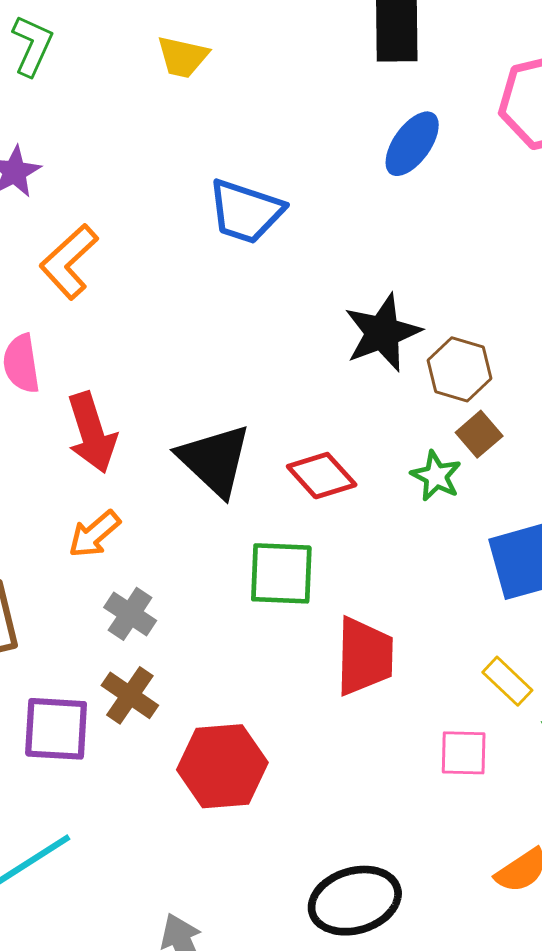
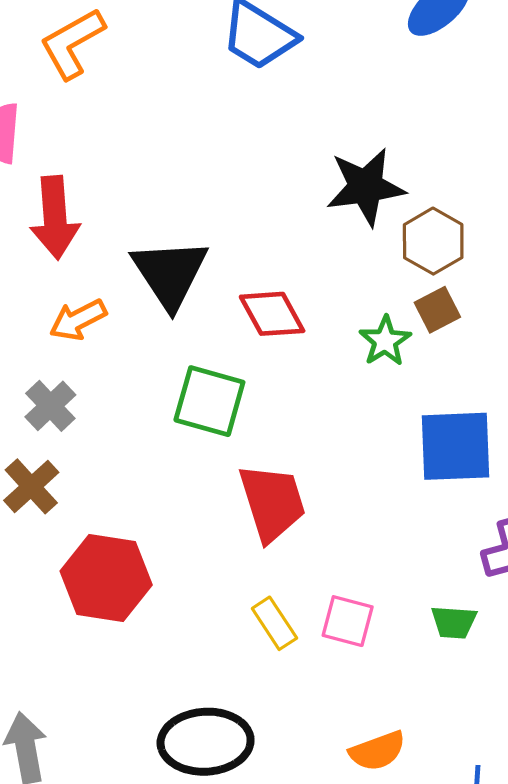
orange arrow: (94, 534) -> (78, 320), moved
red trapezoid: (365, 656) -> (272, 503), turned -32
yellow rectangle: (507, 681) -> (274, 623), moved

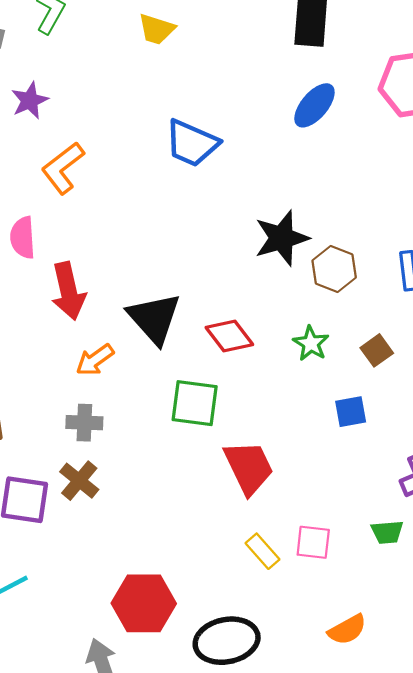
brown square: (437, 310) -> (377, 350), moved
gray cross: (50, 406) -> (84, 423), turned -36
blue square: (455, 446) -> (351, 412), moved, size x0.6
red hexagon: (106, 578) -> (144, 603), moved

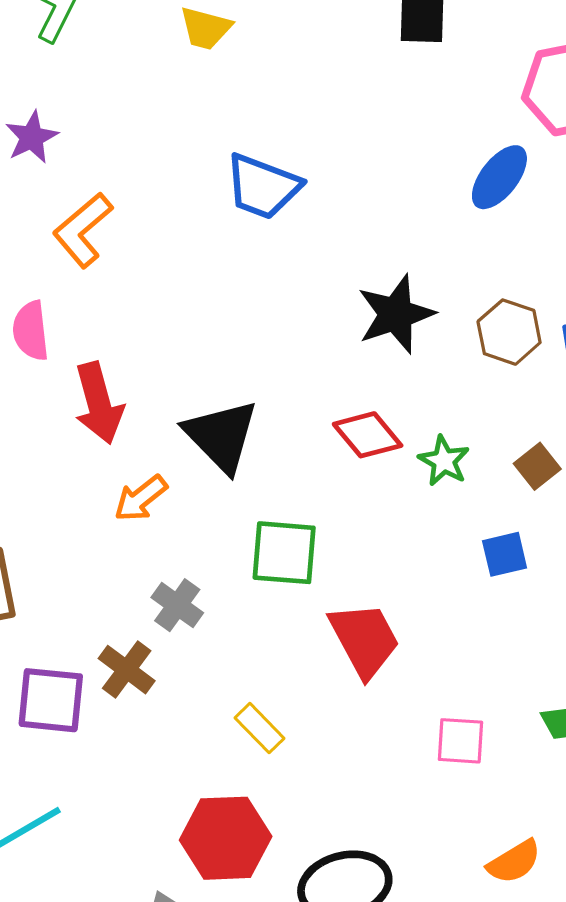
blue ellipse: (314, 105) -> (499, 177), moved
brown hexagon: (334, 269) -> (509, 332), moved
red diamond: (229, 336) -> (368, 435), moved
gray cross: (84, 423) -> (177, 605), moved, turned 36
yellow rectangle: (262, 551) -> (259, 728), moved

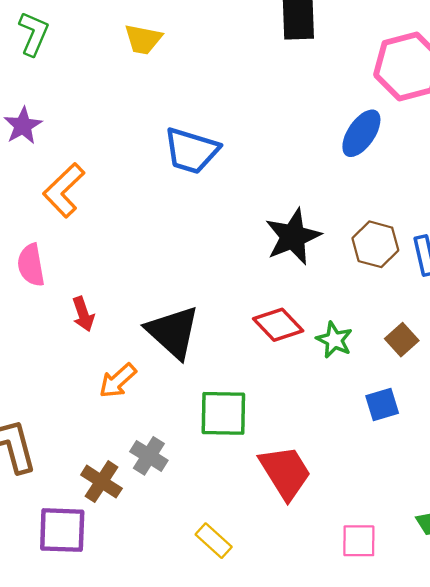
red arrow: (99, 403) -> (83, 314), size x0.6
brown cross: (127, 670) -> (101, 482), moved

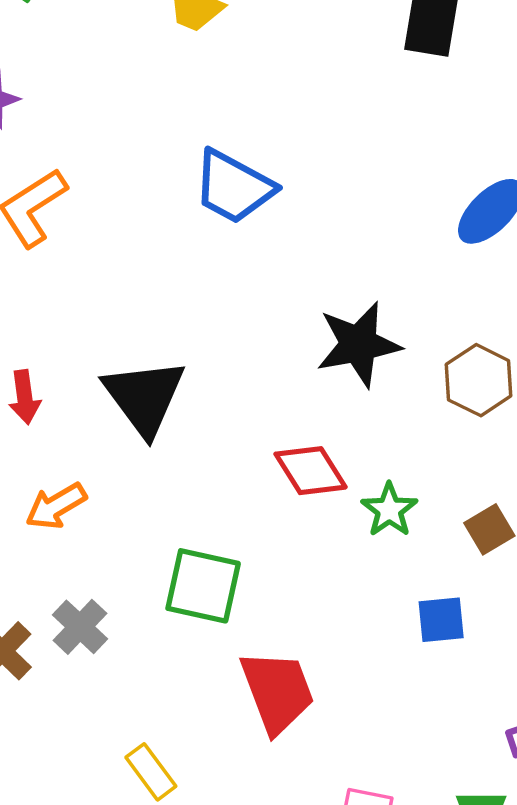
black triangle: (173, 332) -> (144, 397), moved

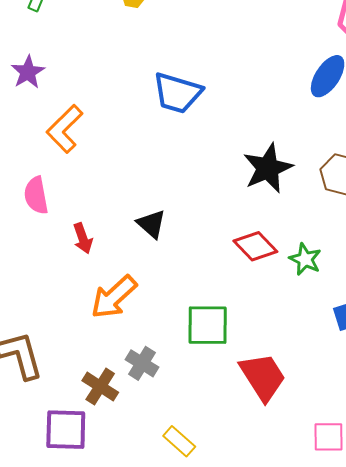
black triangle: (144, 397) -> (151, 224), size x0.6
orange arrow: (56, 506) -> (114, 297), size x1.4
yellow rectangle: (151, 772) -> (179, 441), moved

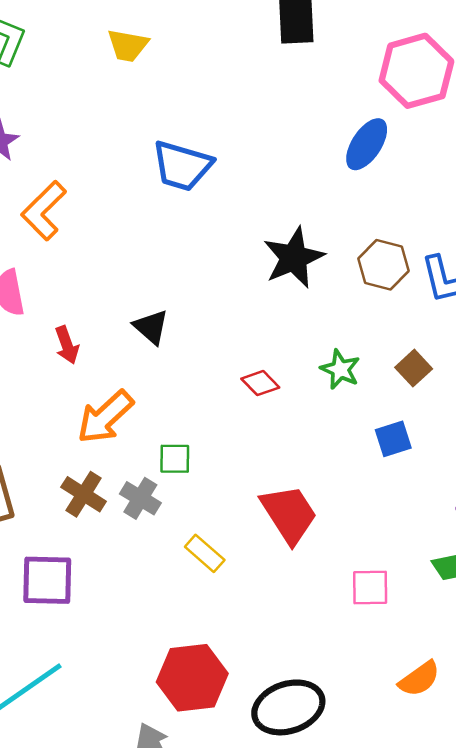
red diamond: (255, 246) -> (260, 383), moved, size x0.7
green square: (208, 325) -> (175, 459), moved, size x0.6
brown cross: (100, 386) -> (84, 494), moved
yellow rectangle: (179, 441) -> (205, 553), moved

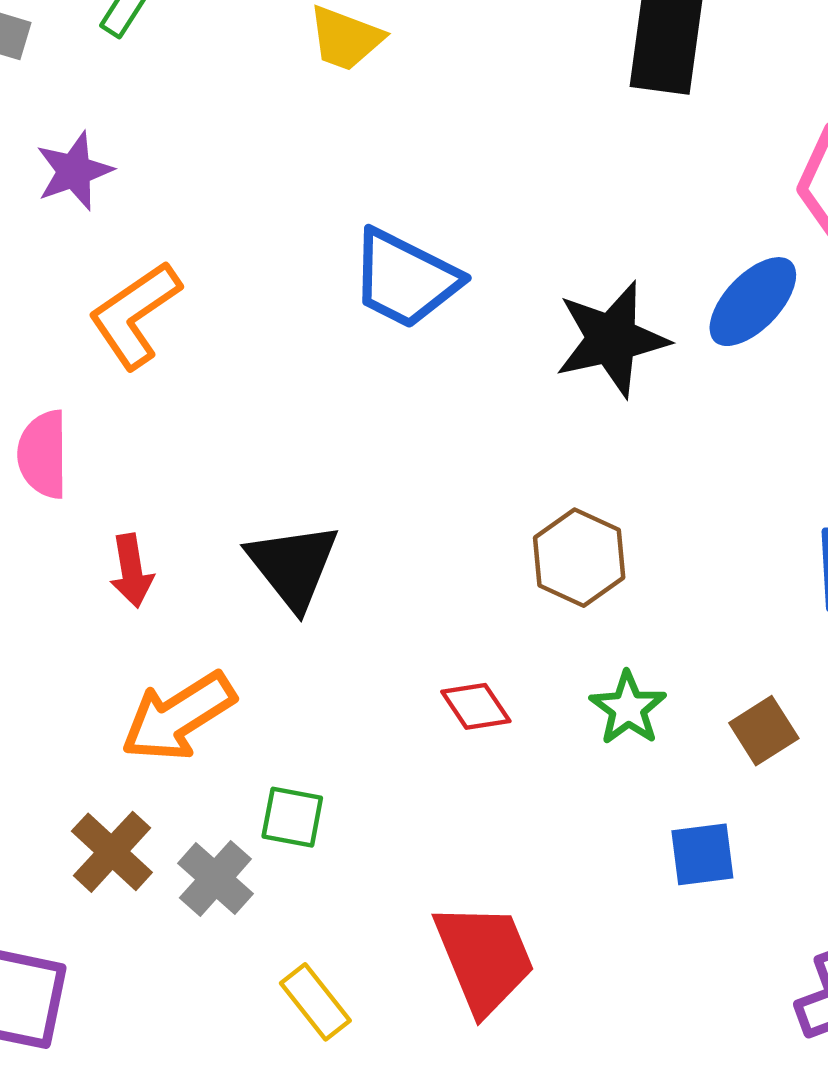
black star: (294, 258) -> (612, 339), moved
brown hexagon: (383, 265) -> (579, 558), moved
black triangle: (151, 327) -> (293, 566), size x1.4

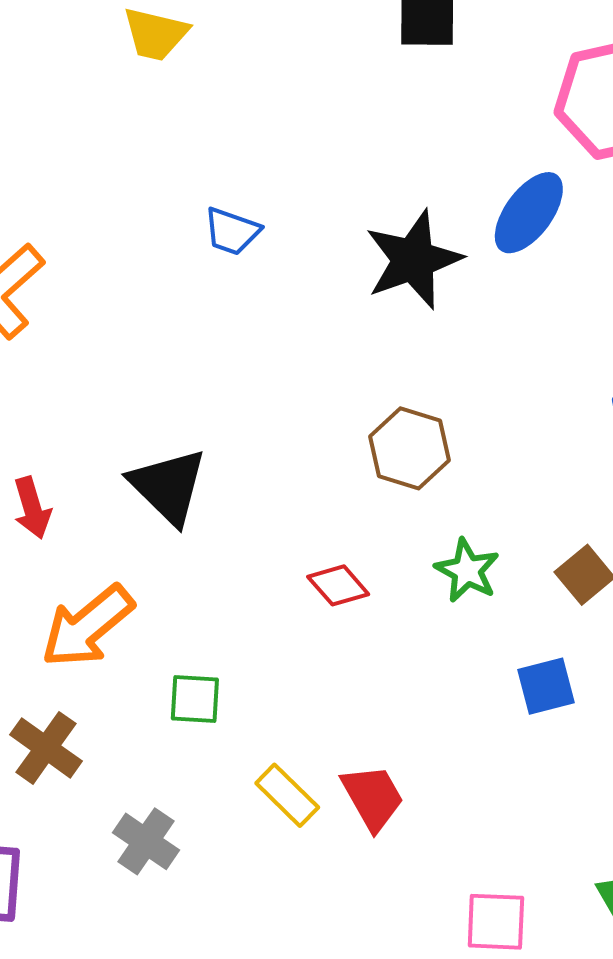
blue trapezoid: (405, 279) -> (232, 231), size x0.6
gray cross: (215, 878) -> (146, 841), moved
red trapezoid: (484, 958) -> (373, 797), size x0.7
yellow rectangle: (315, 1002) -> (287, 795), moved

